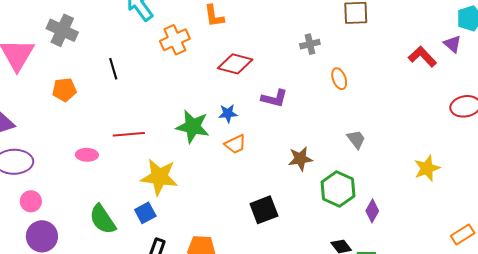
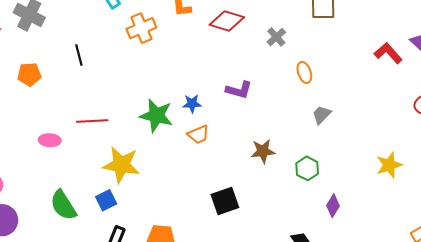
gray cross: (310, 44) -> (276, 37), turned -30
red diamond: (235, 64) -> (227, 21), moved
gray trapezoid: (356, 139) -> (322, 115), moved, turned -100
green hexagon: (338, 189) -> (307, 168), moved, size x0.7

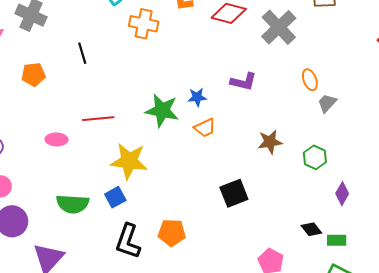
orange cross: (141, 28) -> (144, 24), turned 36
gray cross: (276, 37) -> (279, 27), size x1.8
orange ellipse: (304, 72) -> (310, 80), moved
green semicircle: (63, 205) -> (73, 204), turned -52

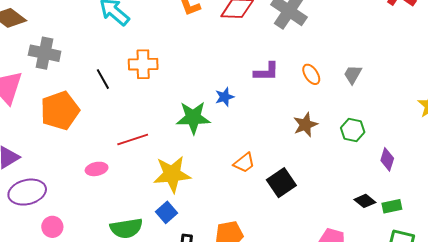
orange cross: (144, 24) -> (143, 64), moved
orange pentagon: (33, 75) -> (60, 111), size x1.6
orange ellipse: (310, 80) -> (311, 74), moved
orange trapezoid: (205, 128) -> (244, 163), moved

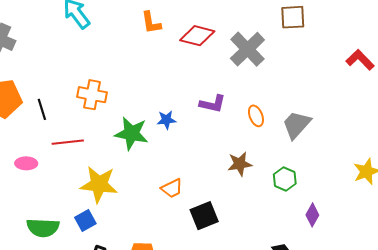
orange cross: (143, 64) -> (92, 95), moved
gray trapezoid: (353, 74) -> (296, 125), size x1.5
black line: (103, 79) -> (42, 109), moved

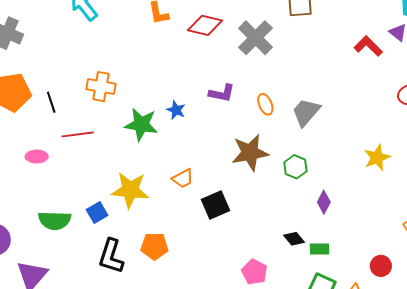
blue star: (166, 120) -> (176, 110), turned 30
brown star: (240, 164) -> (250, 153), size x1.5
yellow star: (99, 184) -> (130, 190), moved

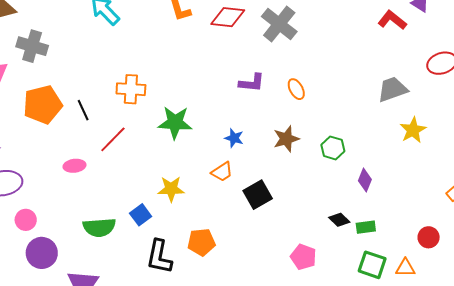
blue star: (176, 110) -> (234, 138), moved
gray trapezoid: (306, 112) -> (392, 89), moved, turned 36
red line: (78, 134) -> (113, 139), turned -32
brown star: (250, 153) -> (286, 139), size x0.7
yellow star: (130, 190) -> (171, 189), size x0.7

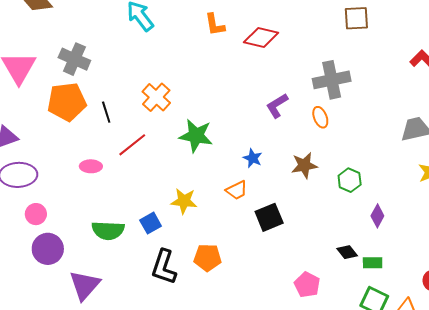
gray cross: (279, 24) -> (332, 80), moved, turned 33
gray cross: (32, 46) -> (74, 59), moved
purple L-shape: (252, 83) -> (277, 106), turned 136
orange cross: (131, 89) -> (156, 97), turned 32

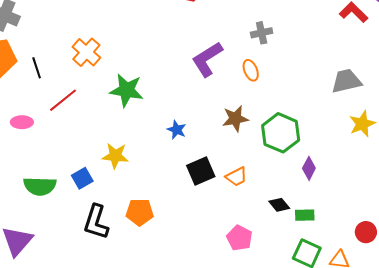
gray cross: (332, 80) -> (262, 33), size x0.6
purple L-shape: (277, 106) -> (207, 59), size x1.4
blue star: (253, 158) -> (177, 130), moved
green hexagon: (350, 180) -> (281, 133), size x1.6
orange trapezoid: (237, 190) -> (236, 177), moved

